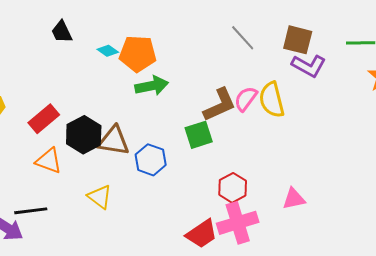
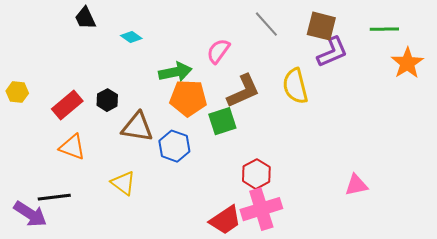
orange pentagon: (138, 54) -> (188, 98), moved
purple L-shape: (309, 66) -> (332, 52), turned -52
pink semicircle: (246, 99) -> (218, 51), moved
black hexagon: (84, 135) -> (107, 100), moved, size x0.6
pink triangle: (294, 199) -> (356, 185), moved

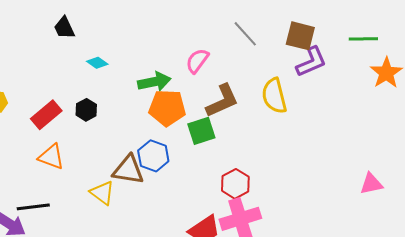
cyan diamond: (131, 37) -> (97, 63), moved
brown triangle: (137, 127) -> (128, 170), moved
pink triangle: (356, 185) -> (371, 184), moved

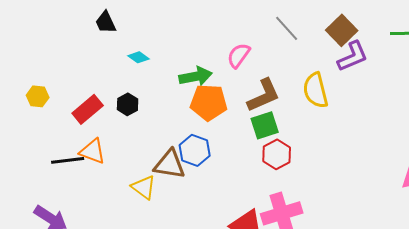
brown square: (300, 36) -> (342, 30), turned 32
green square: (201, 131) -> (265, 125), moved
red hexagon: (235, 184) -> (277, 154), moved
black line: (33, 207) -> (68, 160), moved

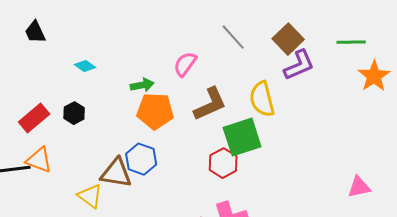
black trapezoid: (106, 22) -> (35, 32), moved
green arrow: (196, 76) -> (142, 85), size x0.7
green square: (265, 125) -> (242, 137), moved, size x1.4

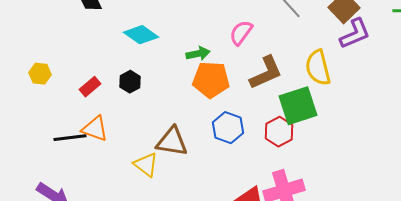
cyan diamond: (85, 66) -> (141, 35), size x1.6
red rectangle: (34, 118) -> (90, 87), size x0.7
blue hexagon: (141, 159) -> (228, 128), moved

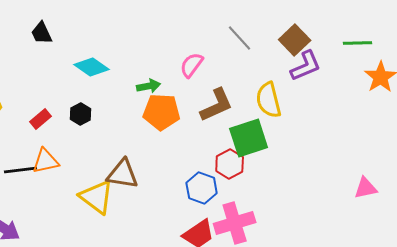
blue hexagon: (228, 128) -> (202, 188), moved
orange triangle: (95, 129) -> (46, 161), turned -32
yellow triangle: (146, 165) -> (97, 197), size x1.4

